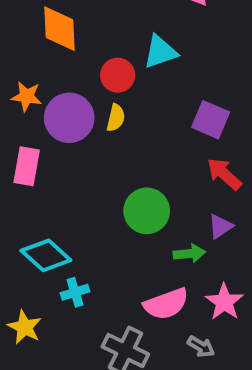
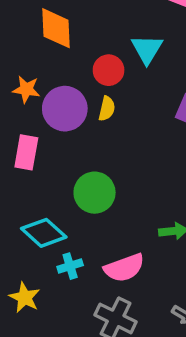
cyan triangle: (160, 52) -> (147, 49), turned -40
green circle: (147, 211) -> (95, 193), moved
pink semicircle: (166, 304) -> (124, 268), moved

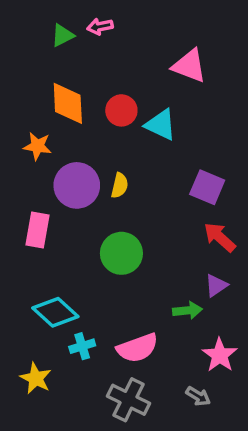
cyan triangle: (147, 49) -> (161, 125), turned -36
red circle: (109, 70) -> (121, 110), moved
orange star: (26, 89) -> (37, 146), moved
green circle: (95, 193) -> (121, 253), moved

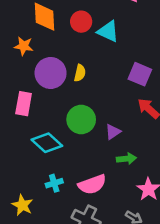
purple triangle: (216, 285) -> (113, 132), moved
cyan diamond: (55, 312) -> (47, 143), moved

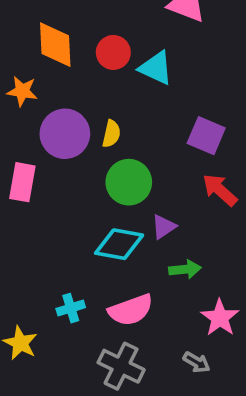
green circle: (81, 120) -> (129, 182), moved
cyan diamond: (47, 143) -> (119, 244), moved, turned -32

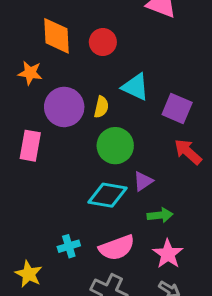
cyan triangle: (156, 68) -> (135, 87), moved
pink star: (220, 318) -> (168, 254), moved

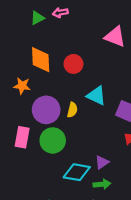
green circle: (115, 146) -> (53, 140), moved
green arrow: (160, 215) -> (102, 184), moved

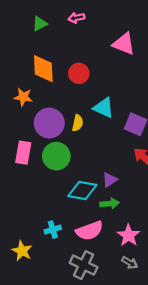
pink arrow: (60, 13) -> (76, 18), moved

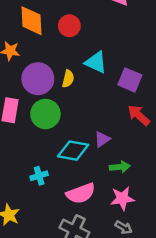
green arrow: (110, 204) -> (120, 167), moved
cyan cross: (53, 230) -> (39, 176), moved
pink star: (129, 235) -> (122, 198), turned 30

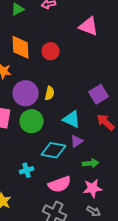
cyan triangle: (96, 62) -> (72, 119), moved
purple square: (130, 80) -> (99, 94), turned 36

